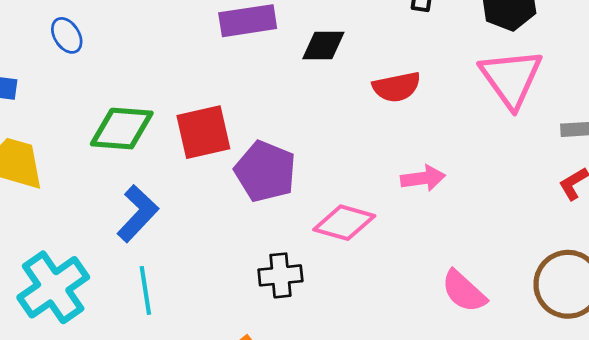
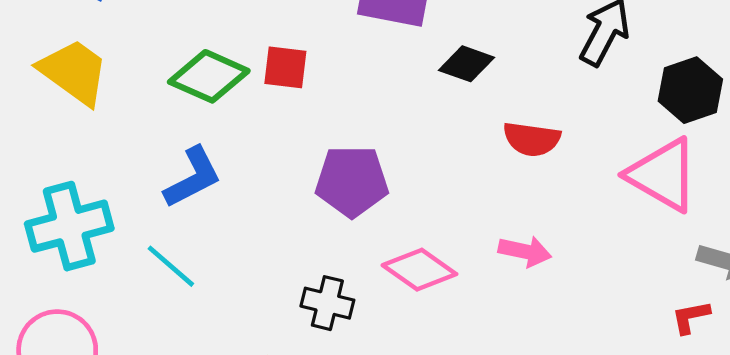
pink triangle: (511, 78) -> (663, 175), turned -44
red square: (203, 132) -> (285, 67), moved, size x0.7
purple pentagon: (265, 171) -> (352, 181), turned 30
cyan line: (145, 290) -> (171, 266), turned -60

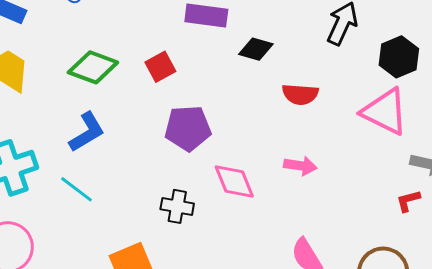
red square: (285, 67) -> (160, 67), moved, turned -32
pink diamond: (419, 270) -> (234, 182), turned 36

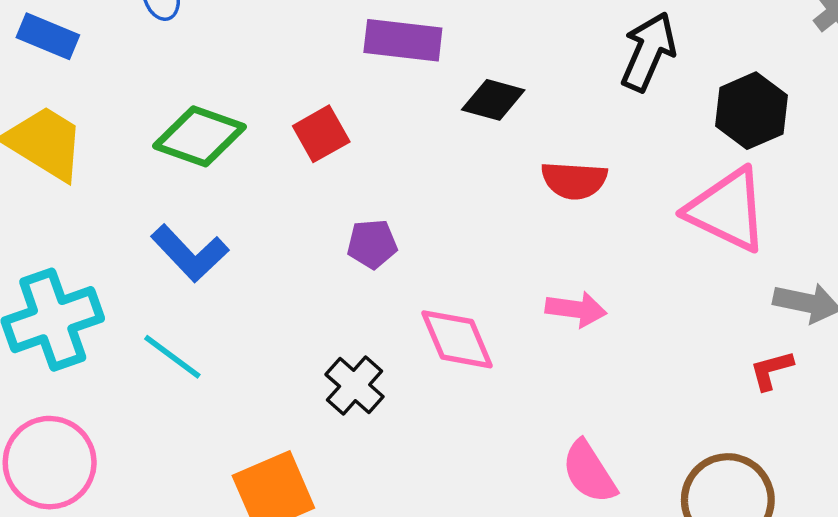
purple pentagon: (188, 128) -> (372, 244), size x0.6
blue L-shape: (87, 132) -> (190, 253), turned 78
black cross: (177, 206) -> (355, 385), turned 32

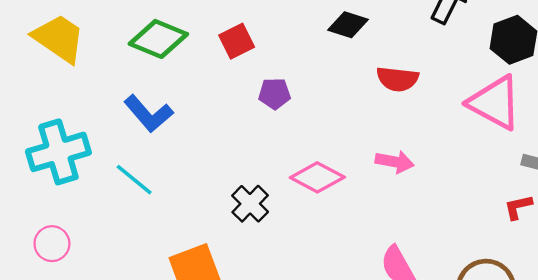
purple pentagon: (372, 244) -> (275, 94), moved
pink diamond: (457, 339) -> (317, 177), turned -42
pink circle: (50, 463) -> (52, 244), size x0.6

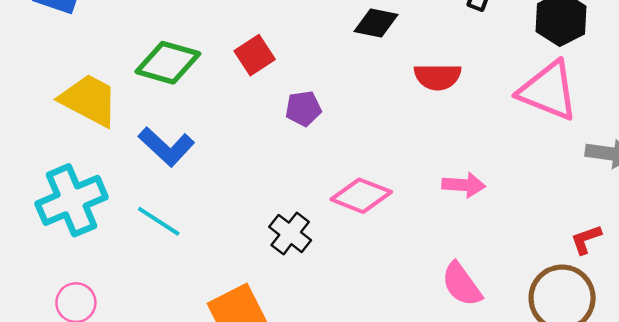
yellow trapezoid: (59, 38) -> (89, 100), moved
pink arrow: (395, 162) -> (464, 185), moved
red L-shape: (518, 207) -> (586, 239), moved

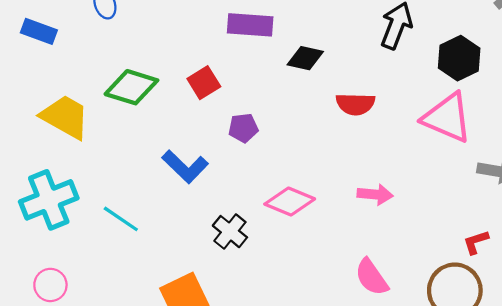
blue L-shape: (166, 147) -> (185, 167), moved

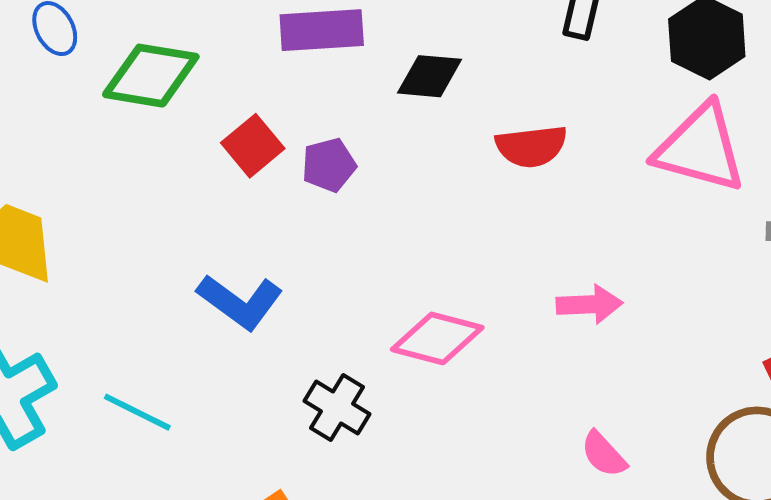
green diamond: (131, 87) -> (151, 76), moved
purple pentagon: (243, 128) -> (329, 165), moved
pink semicircle: (372, 277) -> (604, 454), size x0.7

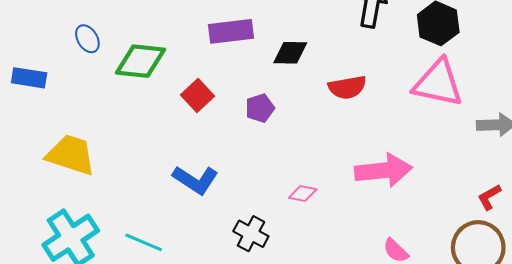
purple pentagon: (329, 165) -> (260, 108), moved
pink arrow: (589, 304) -> (383, 170), size x1.6
pink diamond: (437, 338) -> (303, 193), size x0.6

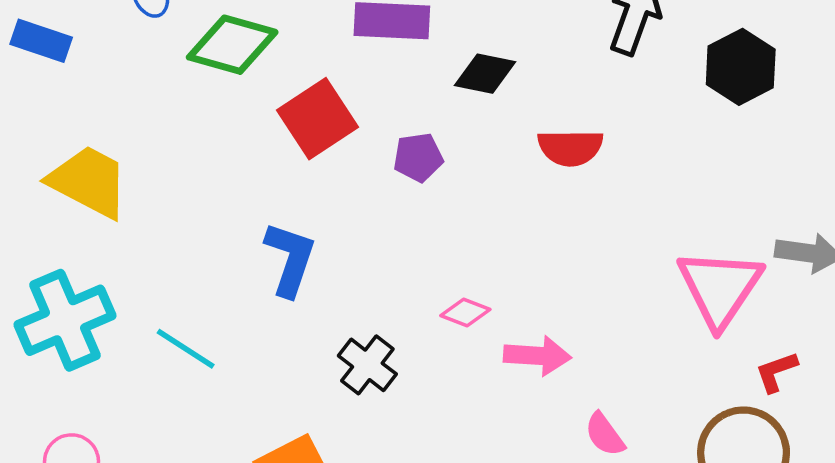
pink triangle: (438, 83) -> (720, 288), moved, turned 42
red square: (197, 96) -> (318, 119), size x1.4
pink arrow: (383, 170) -> (537, 356), moved, size x0.7
blue L-shape: (195, 180) -> (290, 259), turned -114

